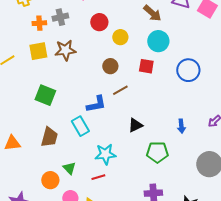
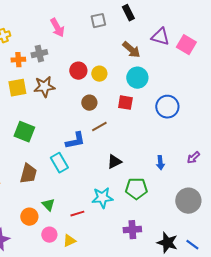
red circle: (99, 22) -> (78, 71), moved
cyan star: (105, 154) -> (102, 198), moved

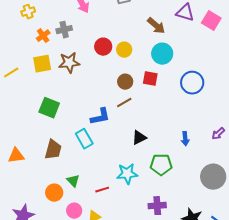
orange cross: (18, 60) -> (43, 36), turned -32
brown circle: (89, 103) -> (125, 82), moved

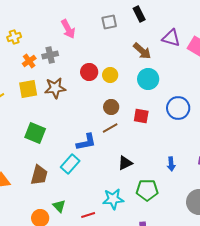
red square: (150, 79) -> (141, 116), moved
cyan rectangle: (84, 139) -> (70, 164), turned 72

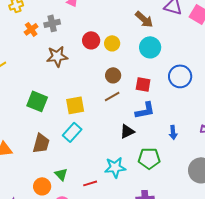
yellow square: (28, 89) -> (75, 105), moved
blue L-shape: (86, 142) -> (145, 110), moved

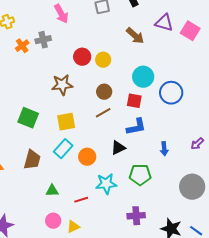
cyan circle: (150, 47) -> (143, 77), moved
brown star: (57, 56) -> (62, 85), moved
green triangle: (61, 174) -> (52, 191), turned -48
orange circle: (42, 186) -> (87, 157), moved

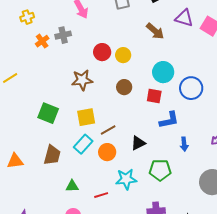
brown line: (103, 113) -> (108, 130), moved
blue L-shape: (136, 127) -> (169, 120), moved

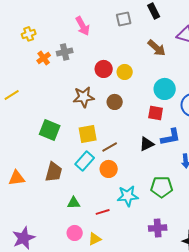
brown circle: (124, 87) -> (115, 102), moved
black triangle: (138, 143) -> (147, 144), moved

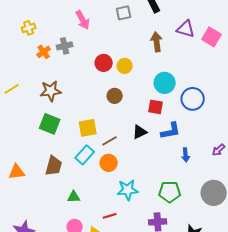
brown arrow: (157, 48) -> (157, 42), turned -138
brown star: (84, 97) -> (51, 91), moved
black triangle: (147, 144) -> (140, 132), moved
green pentagon: (162, 187) -> (170, 192), moved
red line: (103, 212) -> (110, 216), moved

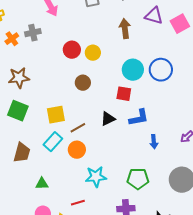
pink square: (212, 37) -> (180, 24), turned 30
blue circle: (193, 99) -> (161, 70), moved

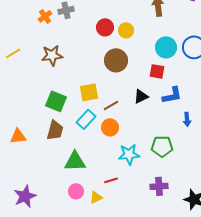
brown circle: (83, 83) -> (116, 60), size x1.5
green square: (18, 111) -> (56, 101), moved
green pentagon: (138, 179) -> (162, 146), moved
green triangle: (42, 184) -> (75, 161), size x1.6

